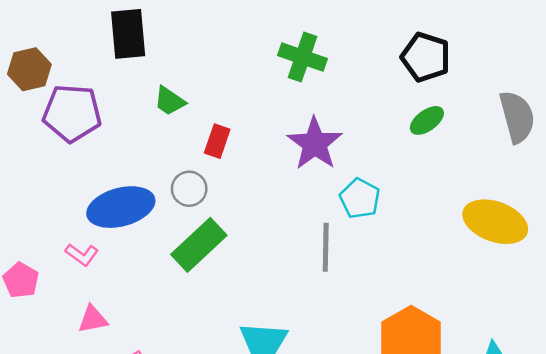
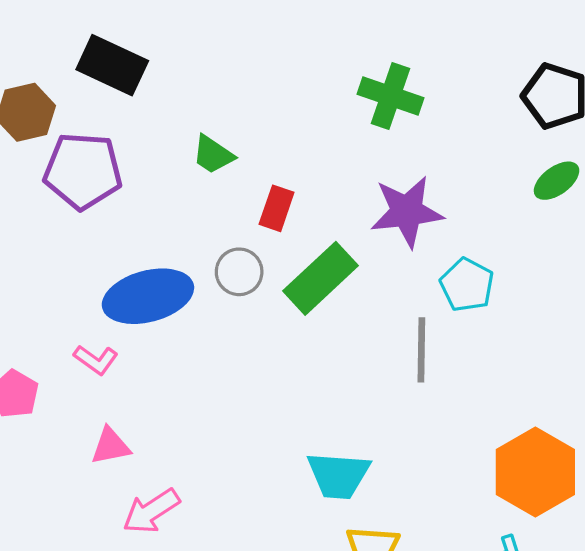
black rectangle: (128, 34) -> (112, 65), moved, turned -60
purple star: (315, 144) -> (407, 212), turned 30
green rectangle: (199, 245) -> (320, 278), moved

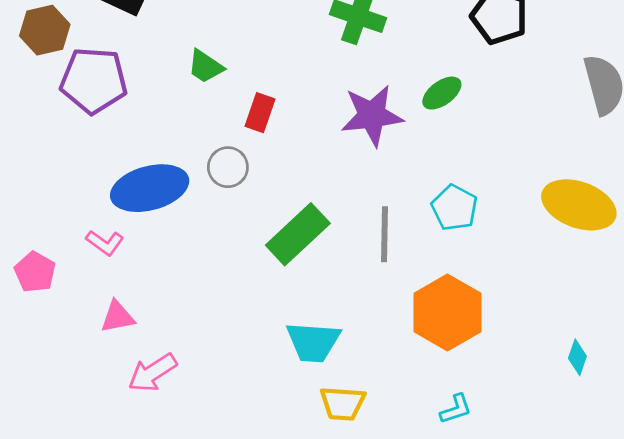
green ellipse: (557, 181) -> (442, 93), moved
green rectangle: (320, 278) -> (298, 234), moved
cyan pentagon: (467, 285) -> (454, 208), moved
orange hexagon: (535, 472) -> (447, 313), moved

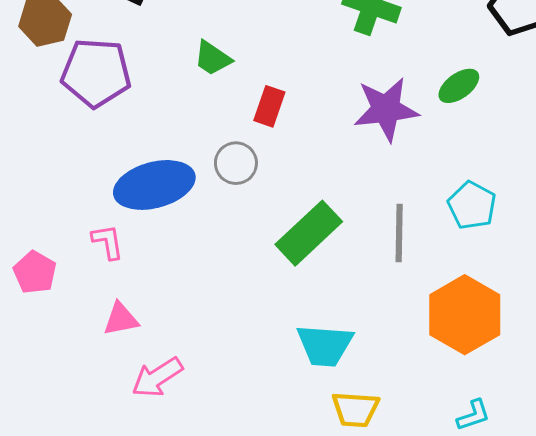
pink L-shape: (105, 243) -> (108, 242), turned -135

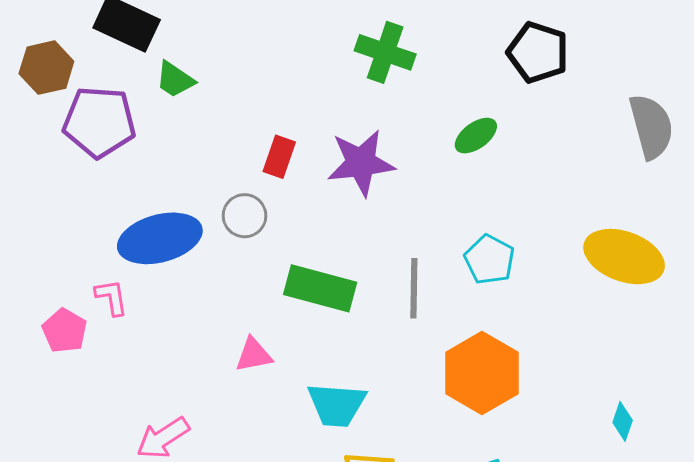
green trapezoid: (213, 58) -> (175, 80), moved
purple star: (386, 109) -> (361, 163), moved
green rectangle: (309, 233) -> (320, 288), turned 58
pink pentagon: (35, 272) -> (65, 331), moved
pink triangle: (121, 319) -> (254, 355), moved

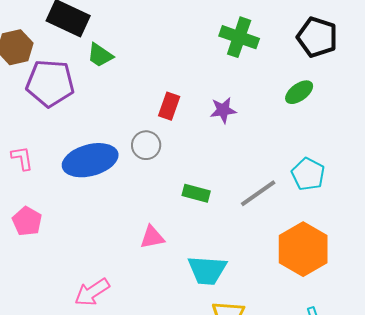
black pentagon: (538, 52) -> (317, 37), moved
purple star: (361, 163) -> (223, 110), size x0.6
green rectangle: (320, 288) -> (196, 193), size x0.6
gray line: (414, 288) -> (258, 193), turned 54
pink L-shape: (111, 297) -> (22, 158), moved

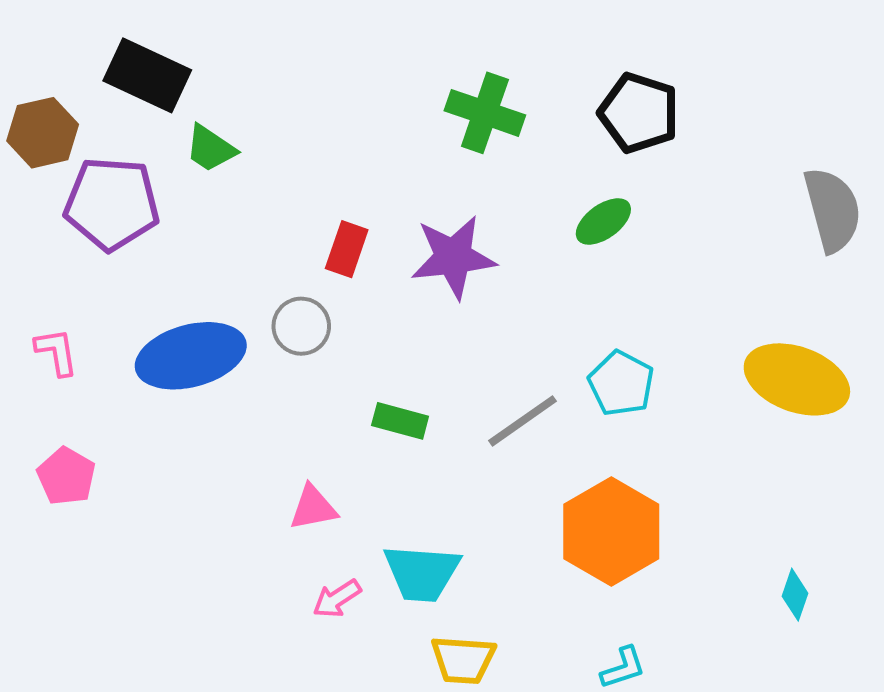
purple star: (223, 110) -> (453, 257), size x1.6
pink arrow: (92, 292) -> (337, 599), moved, size x0.7

